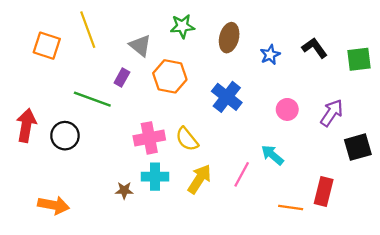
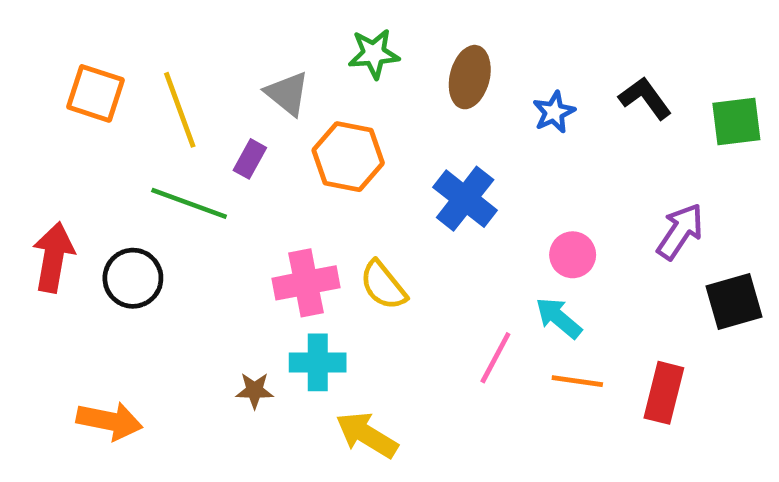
yellow line: (88, 30) -> (180, 110), moved
pink circle: (287, 109) -> (573, 255), moved
yellow arrow: (199, 179) -> (367, 435), moved, turned -92
orange line: (291, 207) -> (577, 381), moved

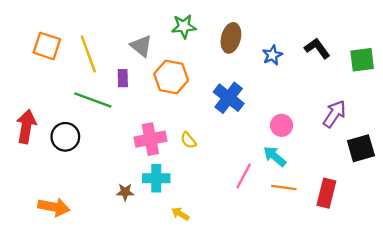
purple rectangle: (250, 159) -> (123, 78), turned -30
yellow semicircle: (383, 285) -> (188, 140), size x0.7
yellow arrow: (367, 435) -> (180, 214), size x0.6

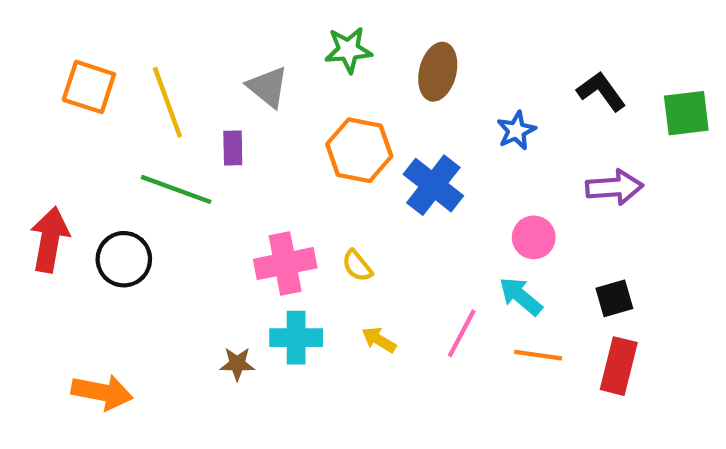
blue star: (272, 55) -> (516, 131), moved
orange hexagon: (171, 77) -> (359, 150), moved
purple arrow: (334, 114) -> (614, 187), moved, turned 52
black square: (361, 148) -> (614, 298), moved, size x0.7
yellow arrow: (180, 214) -> (379, 340), moved

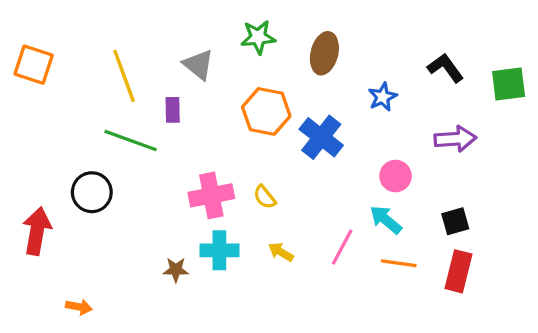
orange square: (89, 87) -> (34, 65), moved
red arrow: (50, 240) -> (37, 231), moved
orange arrow: (102, 392) -> (79, 307), moved, size x0.6

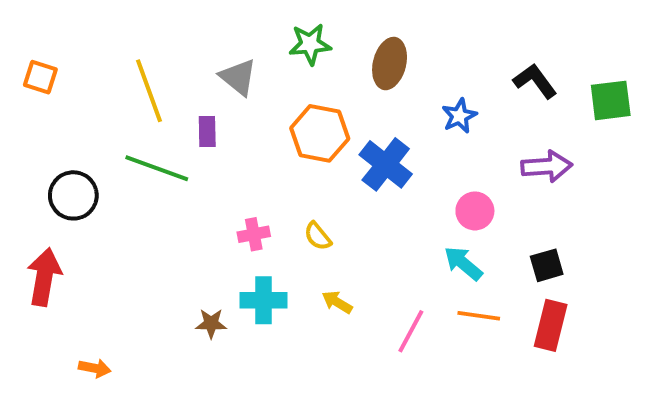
orange square: (34, 65) -> (40, 77), size x0.7
black circle: (92, 192) -> (73, 195), moved
pink cross: (211, 195) -> (254, 234), size x0.6
pink line: (342, 247) -> (411, 331), moved

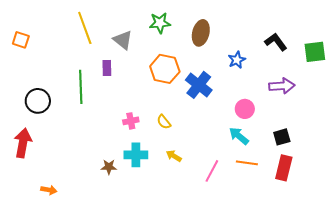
yellow line: (149, 91) -> (85, 28), moved
green line: (157, 168) -> (81, 87), turned 68

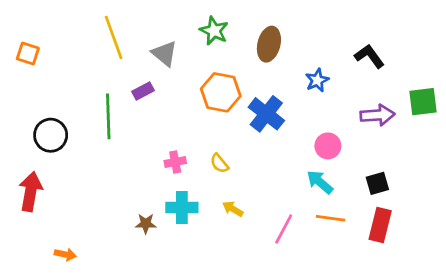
green star: (160, 23) -> (214, 31), turned 30
green square: (315, 52) -> (423, 102), moved
purple rectangle: (107, 68) -> (143, 91), turned 63

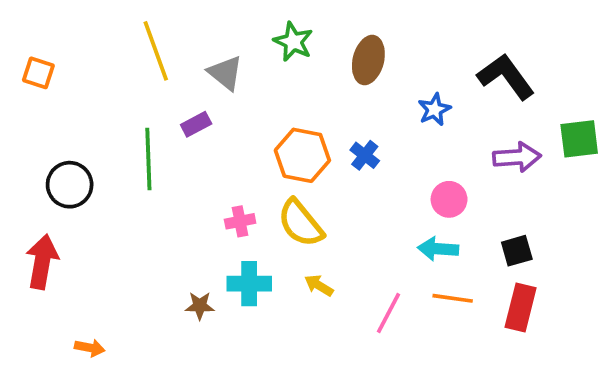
black L-shape: (369, 56) -> (506, 77), size x1.4
orange hexagon: (221, 92) -> (302, 155), moved
blue cross: (266, 114) -> (365, 155), size x0.6
yellow semicircle: (219, 163) -> (301, 223), size x1.8
cyan arrow: (320, 182) -> (438, 249), turned -36

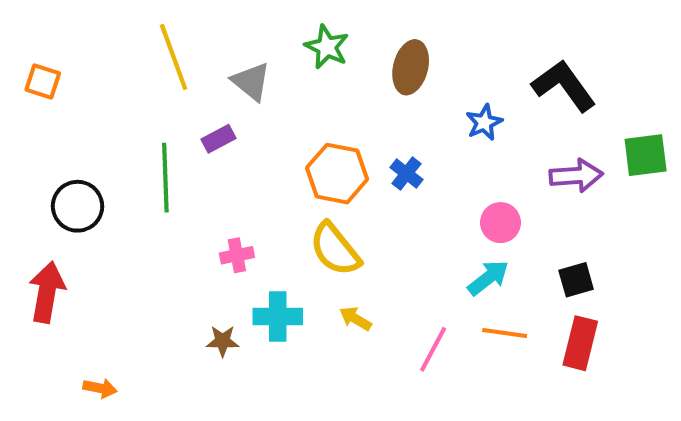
pink cross: (240, 221) -> (237, 255), moved
cyan arrow: (438, 249) -> (488, 278), turned 138

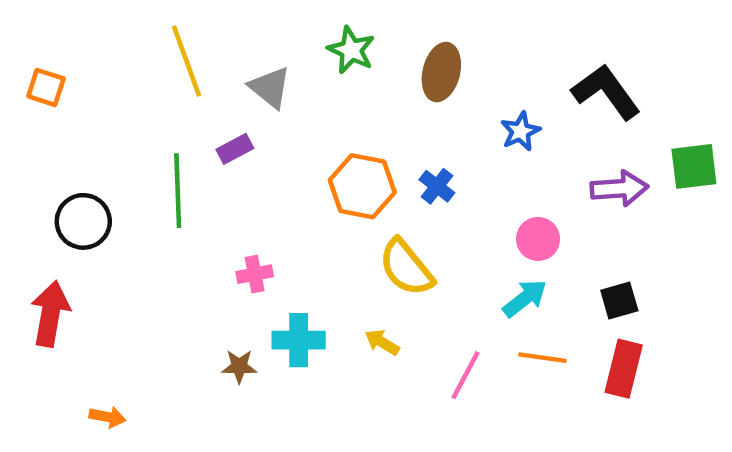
yellow semicircle: (335, 249) -> (406, 268), moved

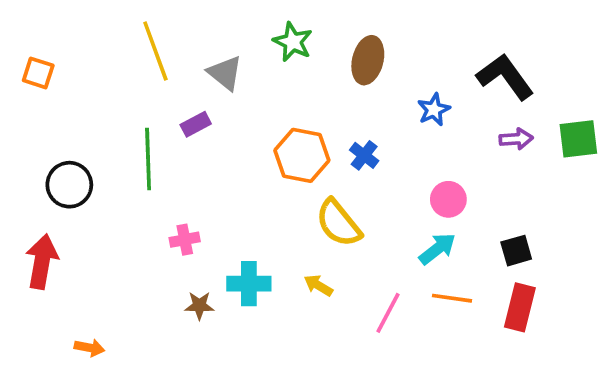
purple arrow: (619, 188) -> (516, 139), moved, size x0.7
pink cross: (255, 274) -> (185, 240), moved

